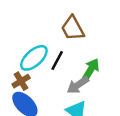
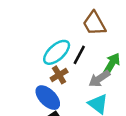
brown cross: (21, 81) -> (59, 75), moved

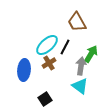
gray arrow: (99, 79) -> (81, 66), turned 132
blue ellipse: (48, 98) -> (24, 70), moved, turned 50

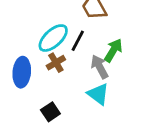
gray arrow: (81, 66) -> (100, 67), turned -36

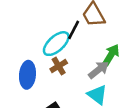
black line: (78, 41) -> (74, 30), moved
gray arrow: (100, 67) -> (99, 70), turned 80

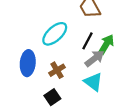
black line: (74, 30) -> (87, 41), moved
brown cross: (59, 66) -> (57, 70), moved

